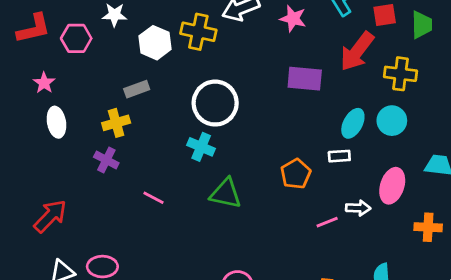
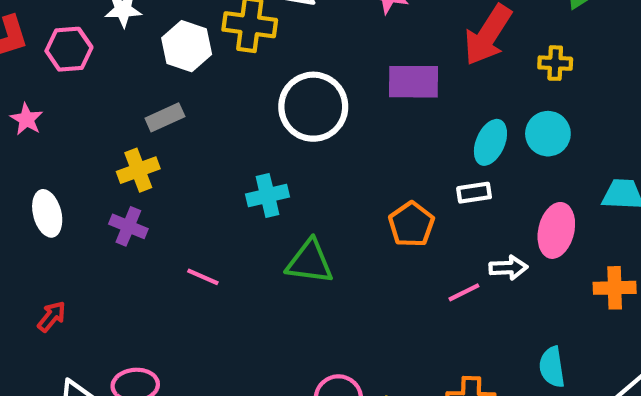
yellow cross: (400, 74) -> (555, 63), size x0.7
white circle: (215, 103) -> (313, 107), moved
white ellipse: (56, 122) -> (47, 213), moved
cyan cross: (201, 147) -> (268, 195), turned -32
red arrow: (50, 216) -> (52, 317), size x0.6

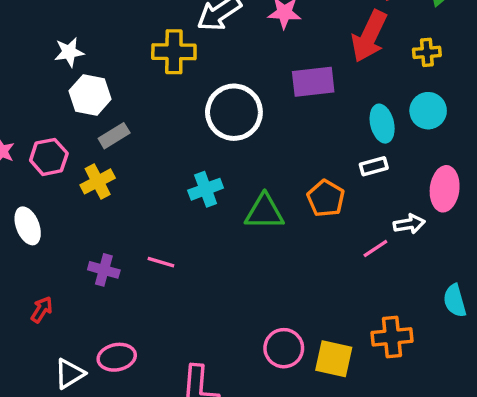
white hexagon: (187, 46) -> (90, 95), moved
pink hexagon: (69, 49) -> (49, 157), moved
cyan ellipse: (490, 142) -> (382, 124), turned -30
purple cross: (128, 226) -> (104, 270), moved
green triangle: (310, 262) -> (264, 212), moved

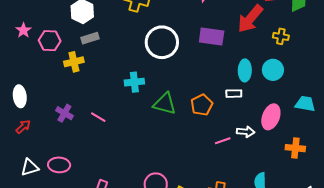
white ellipse: (28, 226) -> (20, 96), moved

